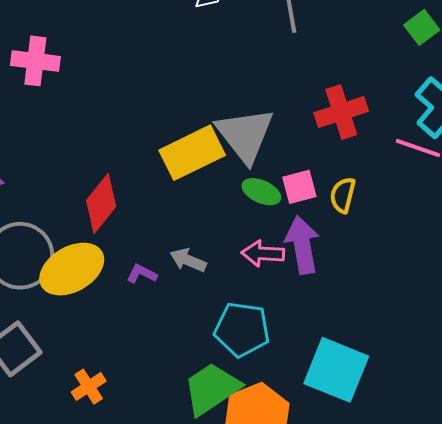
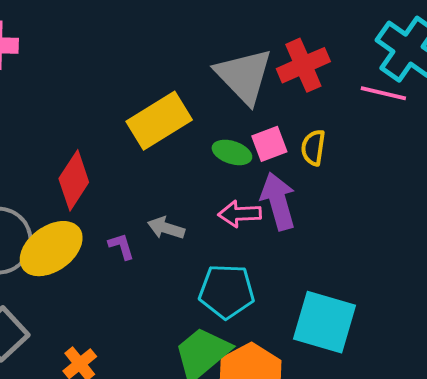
gray triangle: (245, 135) -> (244, 76), moved
purple L-shape: (142, 274) -> (121, 246), turned 52

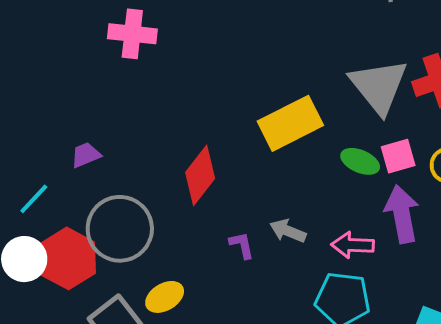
pink arrow: (240, 214) -> (353, 245), moved
yellow ellipse: (51, 249) -> (165, 297), moved, size x0.6

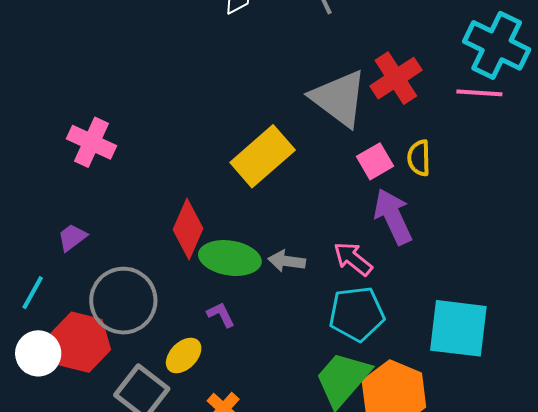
pink cross: (132, 34) -> (92, 142), moved, turned 33
green ellipse: (360, 161) -> (230, 258), moved, size x1.5
purple L-shape: (242, 245) -> (221, 315), moved
pink arrow: (353, 245) -> (353, 259), turned 51

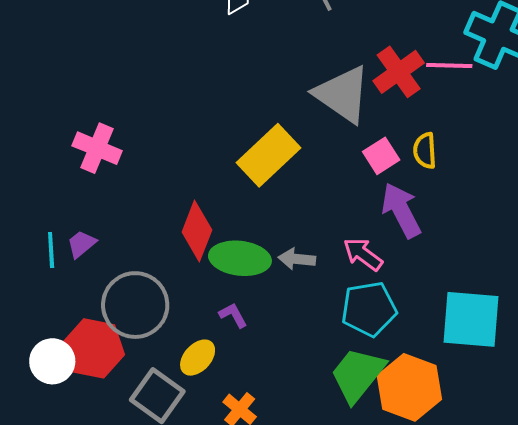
pink line: (479, 93) -> (449, 65), moved
cyan line: (33, 293) -> (51, 250), moved, turned -30

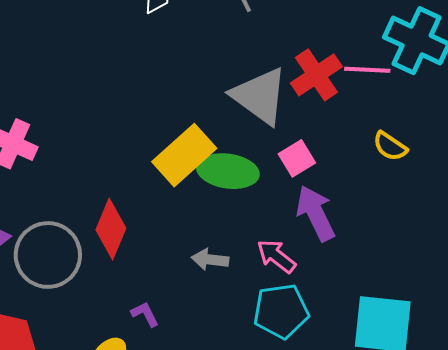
yellow semicircle: (425, 151) -> (390, 146), moved, turned -54
green ellipse: (240, 258) -> (228, 171), moved
gray circle: (135, 305) -> (48, 255), moved

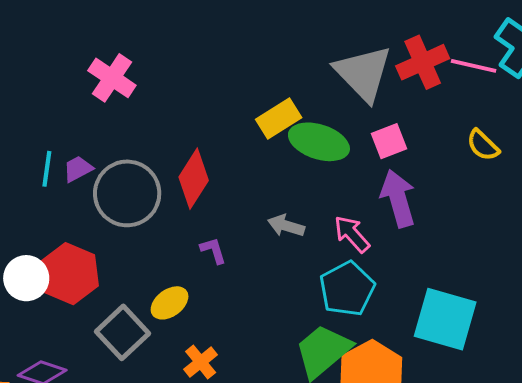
yellow rectangle: (184, 155) -> (279, 118), size x0.7
cyan pentagon: (281, 311) -> (347, 289), turned -30
purple L-shape: (145, 314) -> (213, 250), moved

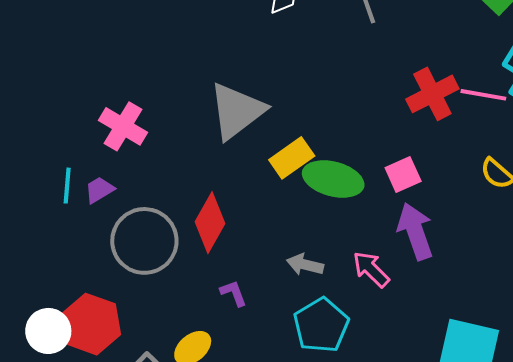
gray triangle: (363, 73) -> (237, 111), moved, turned 40
cyan line: (47, 169) -> (67, 186), moved
purple trapezoid: (78, 169) -> (99, 190), moved
cyan pentagon: (347, 289) -> (321, 325), moved

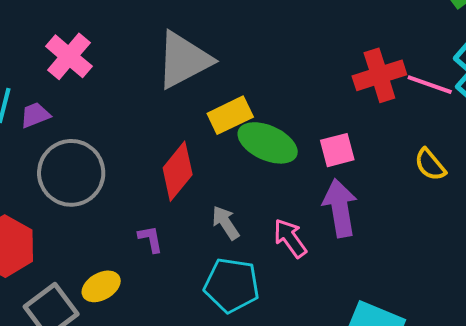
red diamond: (210, 223) -> (178, 171), moved
gray arrow: (305, 265) -> (226, 223), turned 33
cyan pentagon: (321, 325) -> (232, 285), turned 30

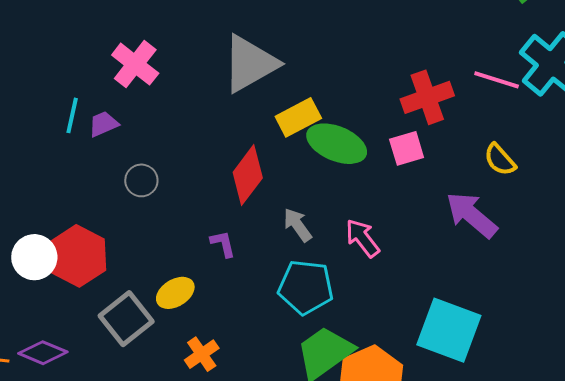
red cross: (379, 75) -> (427, 97), moved
gray circle: (71, 173) -> (141, 180), size x0.5
purple arrow: (340, 208) -> (472, 215), moved, turned -38

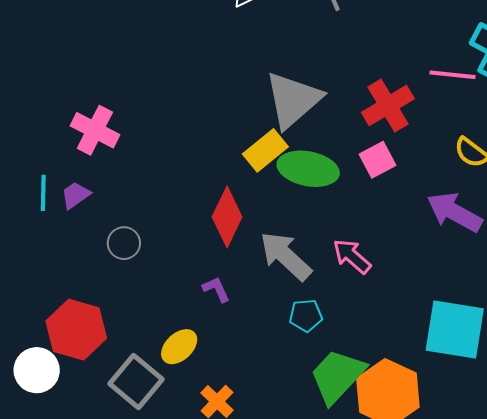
gray triangle: (250, 64) -> (293, 100), moved
gray arrow: (297, 225) -> (286, 256), size x1.6
white circle: (34, 257) -> (37, 370), moved
cyan pentagon: (306, 287) -> (306, 315), size x0.6

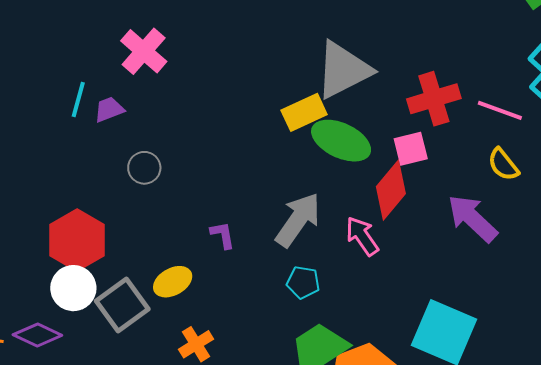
pink line: (452, 75) -> (500, 110), moved
red diamond: (227, 217) -> (391, 190), moved
gray arrow: (286, 256) -> (298, 220), turned 68
white circle: (37, 370) -> (73, 288), moved

